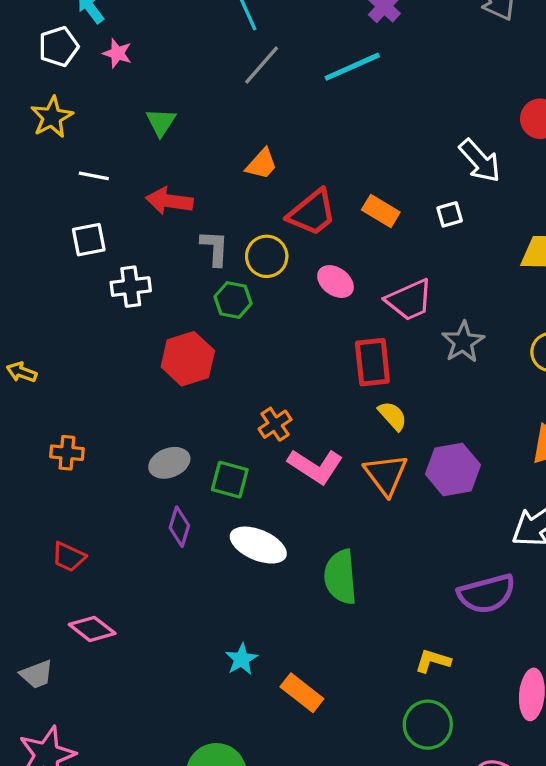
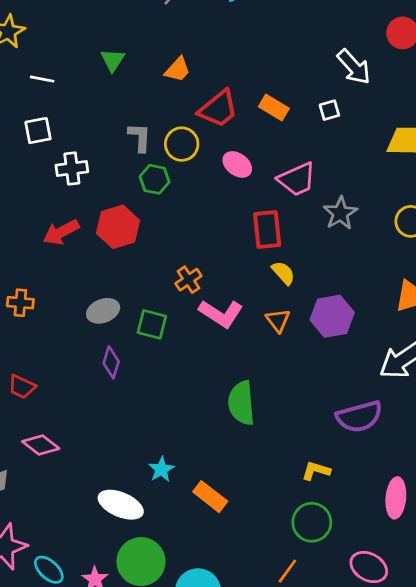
green triangle: (161, 122) -> (113, 60), moved
red arrow: (169, 201) -> (61, 232), moved, turned -36
orange triangle: (386, 475) -> (278, 320), size x0.7
white ellipse: (258, 545) -> (121, 505), moved

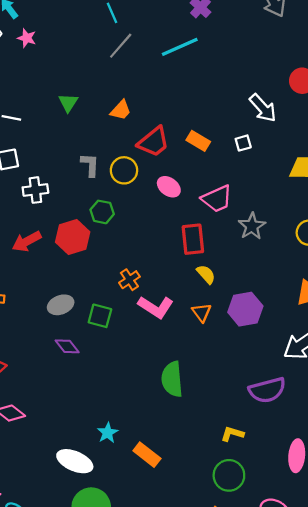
green hexagon: (155, 179) -> (102, 212), moved
purple diamond: (111, 362) -> (67, 346), turned -55

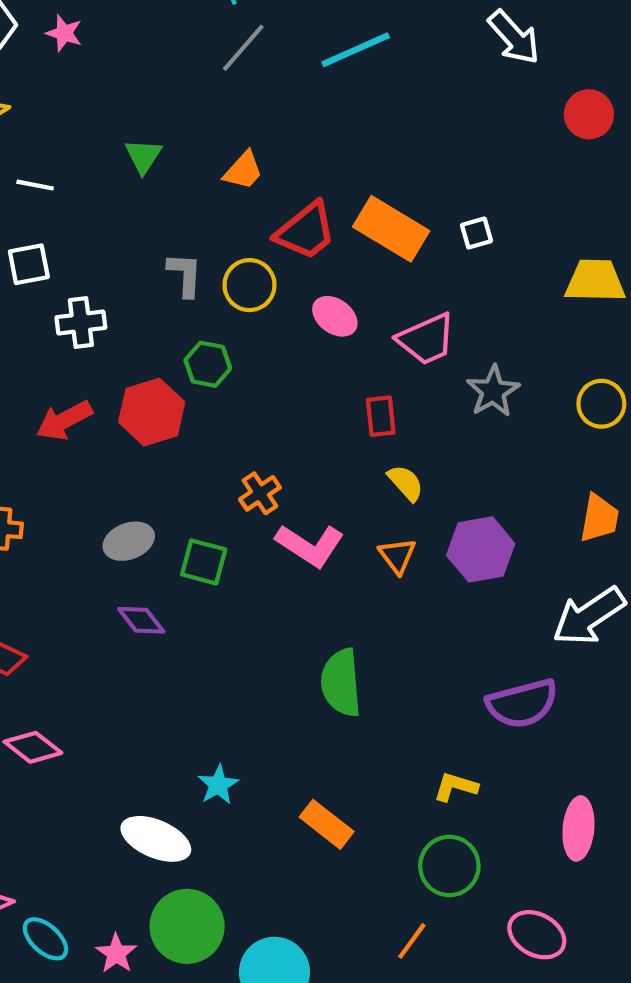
white arrow: (263, 108) -> (514, 37), moved
orange rectangle: (198, 141) -> (391, 229), size x1.6
red rectangle: (193, 239) -> (381, 416), size x0.7
orange rectangle: (147, 455) -> (327, 824), moved

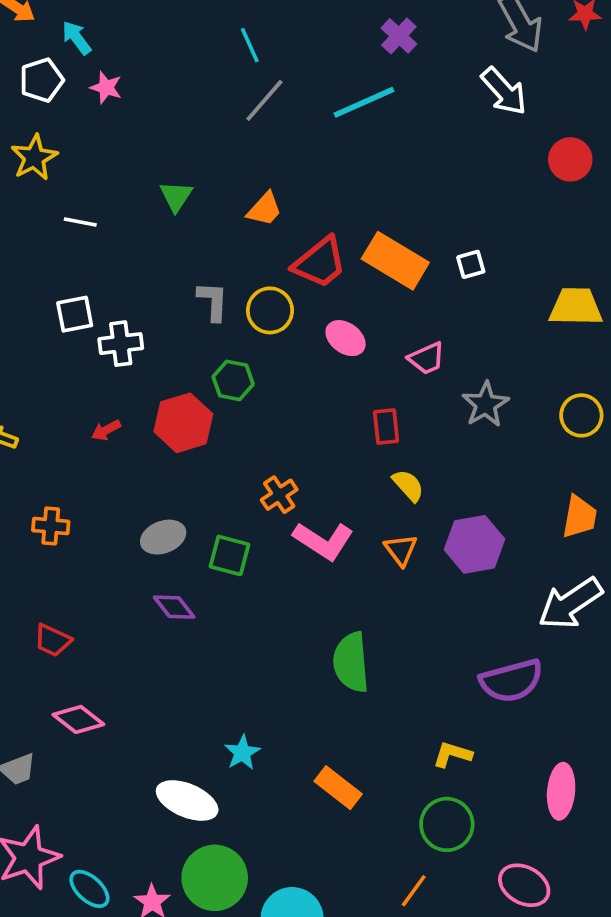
white square: (29, 264) -> (75, 314), moved
pink trapezoid: (426, 339) -> (427, 358), size x0.7
red arrow: (64, 420) -> (106, 430), size x0.6

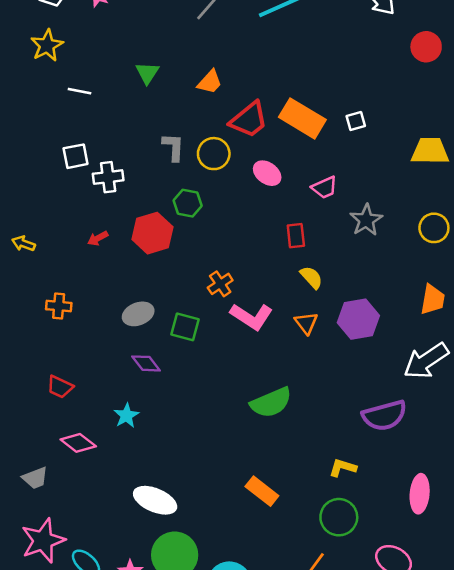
green semicircle: (351, 662) -> (271, 403), turned -108
cyan star: (242, 753) -> (126, 416), moved

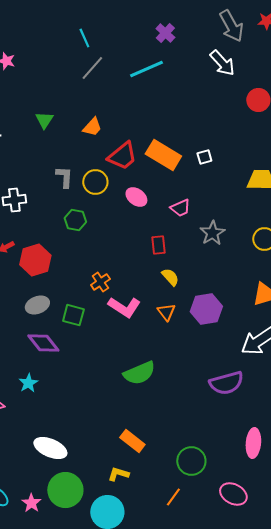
red hexagon: (152, 233) -> (35, 260), moved
purple diamond: (146, 363) -> (43, 343), size x1.4
yellow L-shape: (343, 468) -> (118, 474), moved

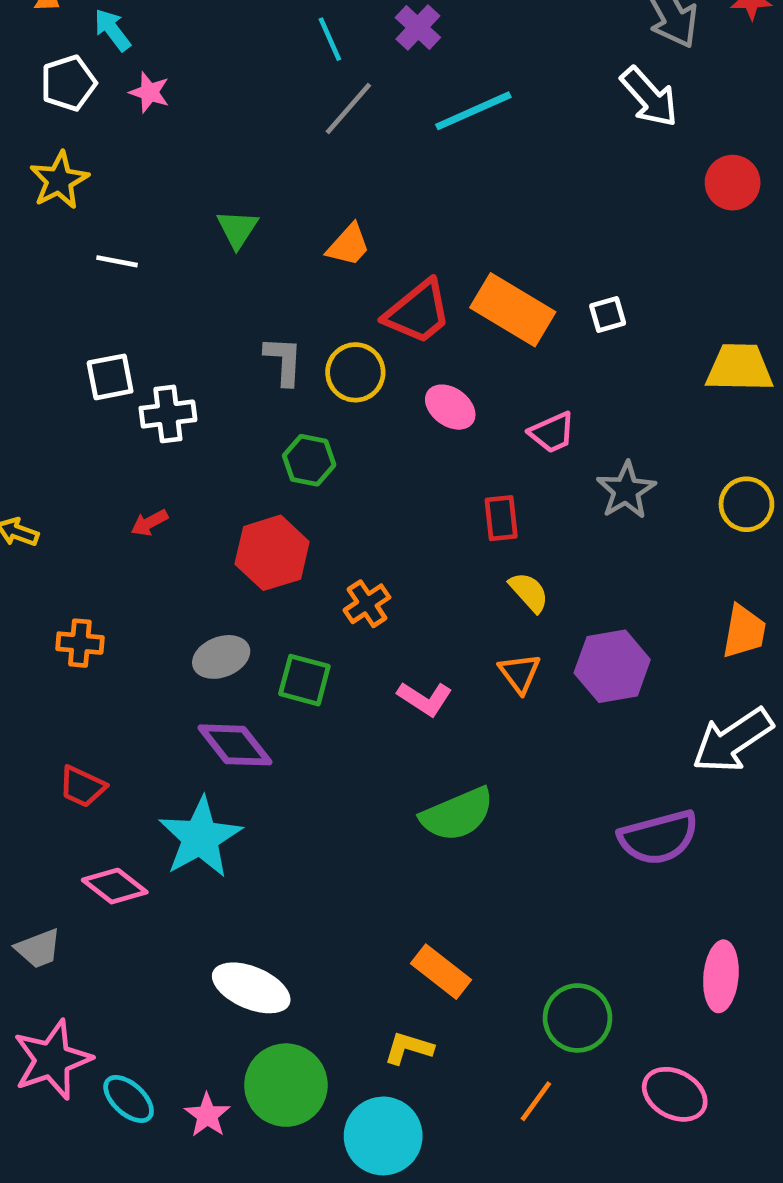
purple cross: (165, 33) -> (418, 28), moved
red hexagon: (35, 260) -> (272, 553), moved
pink L-shape: (124, 307) -> (425, 699), moved, size x0.7
cyan star: (28, 383) -> (200, 837), size x1.8

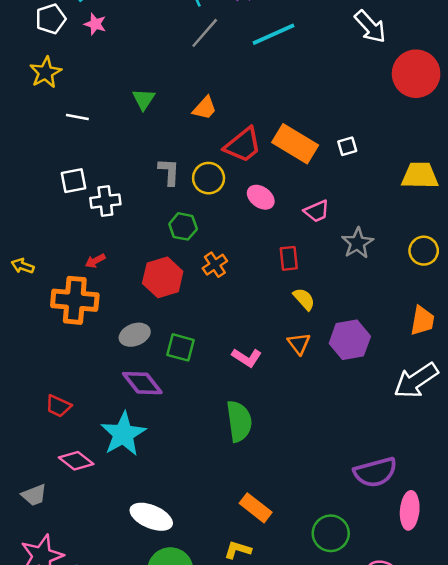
red circle: (733, 183) -> (416, 74), size x1.6
orange cross: (367, 604) -> (215, 265), moved
orange cross: (80, 643) -> (75, 300), moved, size x1.8
green semicircle: (457, 814) -> (239, 421), moved, turned -75
purple semicircle: (659, 837) -> (375, 472), moved

